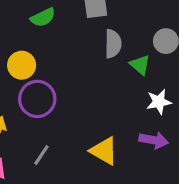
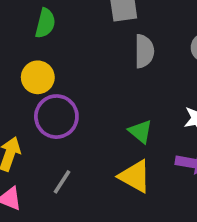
green semicircle: (43, 17) -> (45, 23), moved, turned -50
green triangle: (140, 65) -> (140, 131), moved

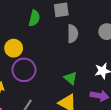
green semicircle: (45, 23) -> (34, 18), moved

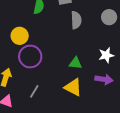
green triangle: (71, 78) -> (75, 63), turned -32

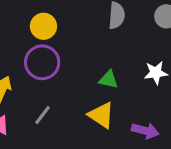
yellow circle: (20, 36) -> (43, 26), moved
purple arrow: (104, 79) -> (145, 131), moved

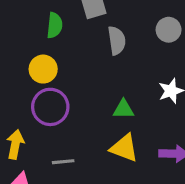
gray line: (43, 115) -> (63, 162), turned 60

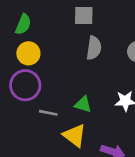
green semicircle: (55, 25) -> (23, 24), moved
gray line: (63, 162) -> (48, 113), moved

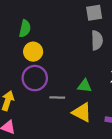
gray square: (84, 16) -> (94, 13), moved
gray semicircle: (94, 48) -> (97, 40), moved

